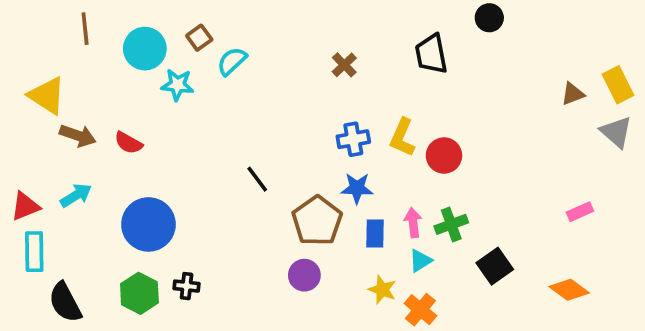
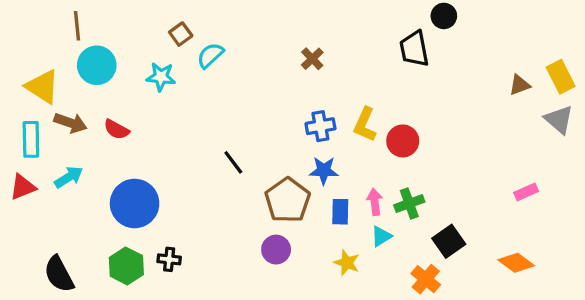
cyan circle: (145, 49) -> (97, 65), moved
black trapezoid: (431, 54) -> (414, 49), moved
cyan rectangle: (34, 252) -> (31, 139), moved
orange cross: (420, 310) -> (426, 279), moved

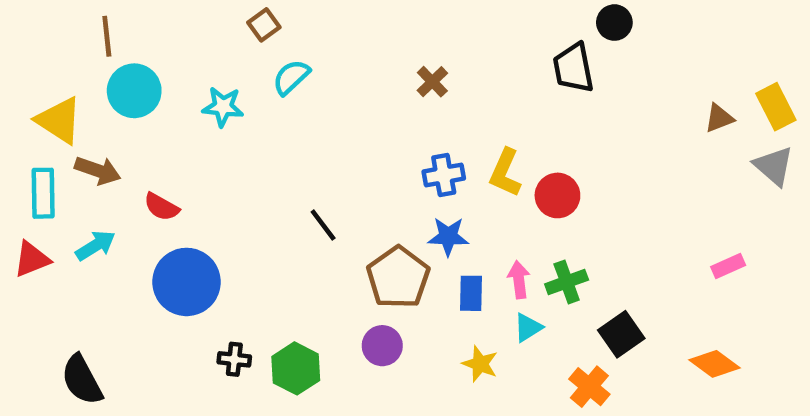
brown square: (181, 34) -> (264, 25), moved
red semicircle: (116, 129) -> (161, 207), moved
green hexagon: (126, 266) -> (296, 368), moved

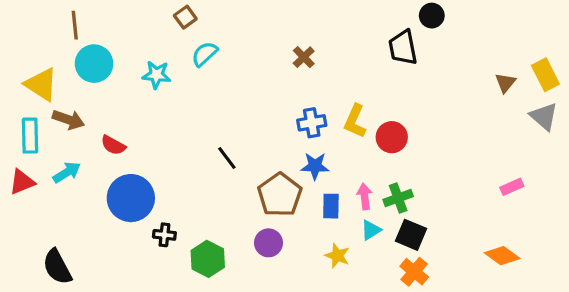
brown triangle: (719, 118) -> (505, 83), turned -30
black square: (621, 334) -> (411, 235), moved, turned -32
black cross: (234, 359) -> (164, 235), moved

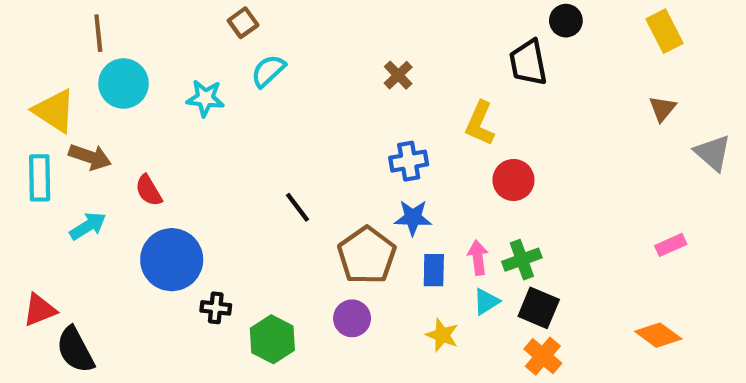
yellow rectangle: (545, 75) -> (664, 31), moved
yellow L-shape: (355, 121) -> (480, 123), moved
red semicircle: (113, 145) -> (149, 190), turned 30
red triangle: (22, 182) -> (40, 310), moved

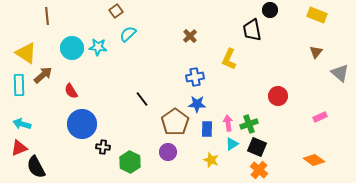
yellow rectangle: (664, 31) -> (317, 15), turned -42
cyan circle: (123, 84) -> (72, 48), moved
brown arrow: (90, 157) -> (43, 75), turned -60
red circle: (513, 180) -> (278, 96), moved
cyan arrow: (88, 226) -> (22, 124), moved, turned -132

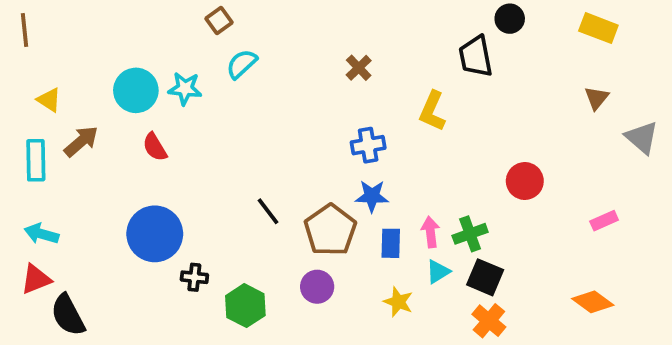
brown line: (47, 16) -> (24, 30), moved
yellow triangle: (26, 53) -> (49, 100), size x0.6
red semicircle: (71, 91) -> (155, 147), moved
black line: (142, 99) -> (268, 211), moved

